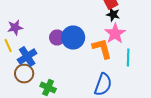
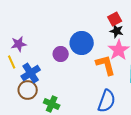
blue circle: (73, 38) -> (82, 43), moved

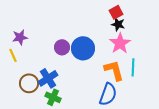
blue circle: (82, 43) -> (83, 48), moved
orange L-shape: (106, 65) -> (114, 70), moved
blue cross: (31, 73) -> (48, 78), moved

